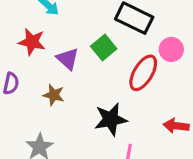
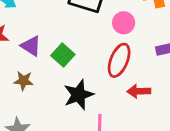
green square: (104, 47) -> (63, 55), moved
red ellipse: (143, 73) -> (119, 60), moved

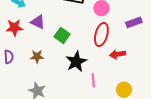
purple triangle: (31, 46) -> (38, 22), moved

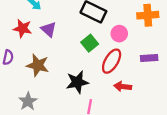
green square: (62, 35) -> (90, 43), moved
brown star: (37, 56) -> (38, 65), size x1.5

